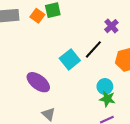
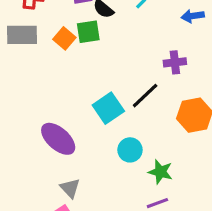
purple cross: (111, 26) -> (175, 62), turned 32
cyan circle: (105, 86) -> (130, 150), moved

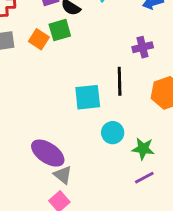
black line: (145, 96) -> (120, 81), turned -40
cyan square: (108, 108) -> (88, 97), turned 36
purple ellipse: (58, 139) -> (48, 153), moved

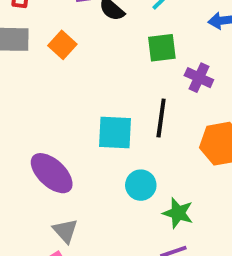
green square: (60, 30) -> (162, 48), moved
purple cross: (143, 47) -> (199, 78), turned 30
purple ellipse: (48, 153) -> (52, 173), moved

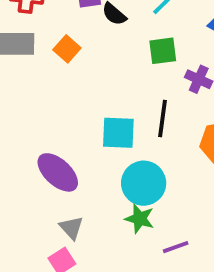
cyan circle: (141, 185) -> (144, 183), size x1.5
green star: (178, 213) -> (140, 219), moved

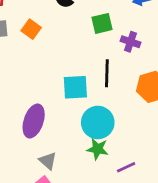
purple ellipse: (58, 172) -> (34, 121), turned 72

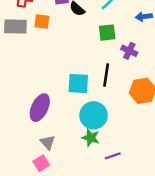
orange square: (31, 29) -> (42, 22), moved, turned -35

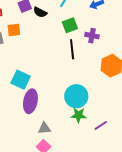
black line: (106, 75) -> (72, 49), moved
cyan square: (78, 83) -> (21, 80), moved, turned 36
gray triangle: (48, 142) -> (44, 128), turned -40

